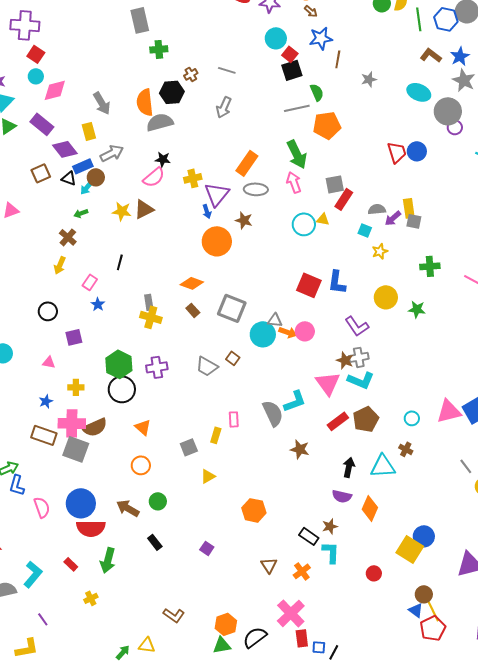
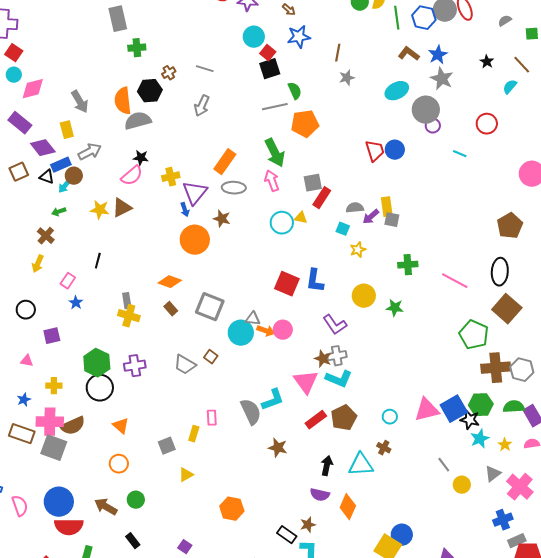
brown line: (338, 59) -> (338, 53), moved
cyan ellipse: (419, 92) -> (397, 91), turned -50

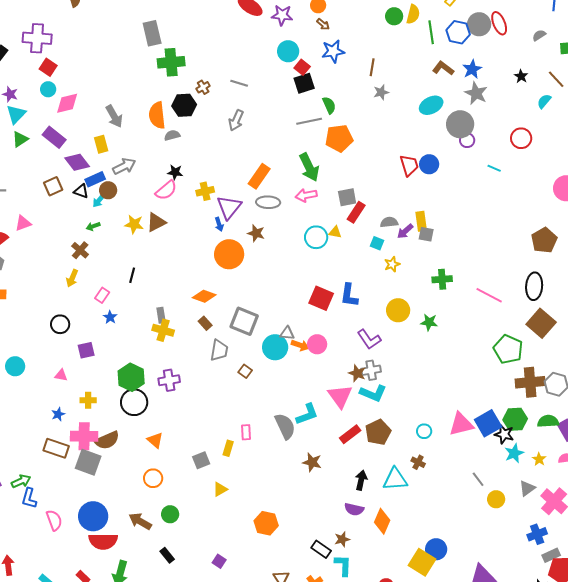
green cross: (137, 48) -> (171, 62), size x1.5
gray semicircle: (138, 121) -> (172, 135), size x0.6
pink arrow: (272, 181) -> (306, 195), turned -80
gray trapezoid: (185, 365) -> (219, 350), moved, turned -110

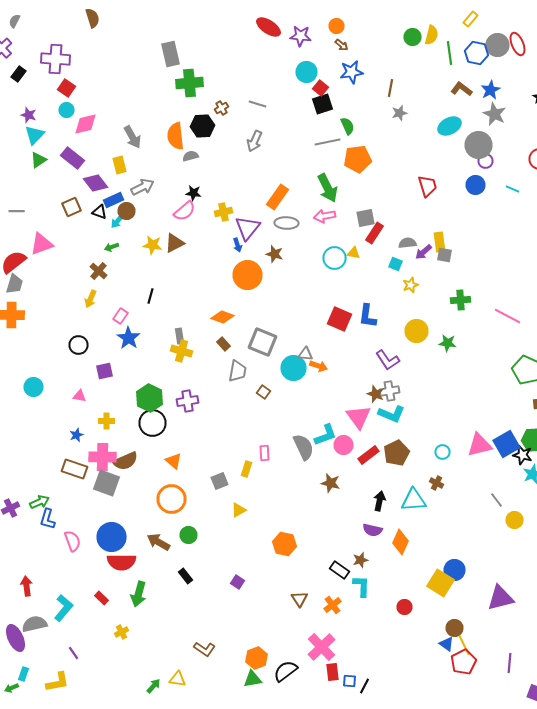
blue circle: (429, 164) -> (476, 185), moved
pink triangle: (23, 223) -> (42, 244), size x1.4
blue star: (110, 317) -> (128, 338), size x1.6
pink circle: (317, 344) -> (344, 445), moved
orange circle: (153, 478) -> (172, 499), size x1.5

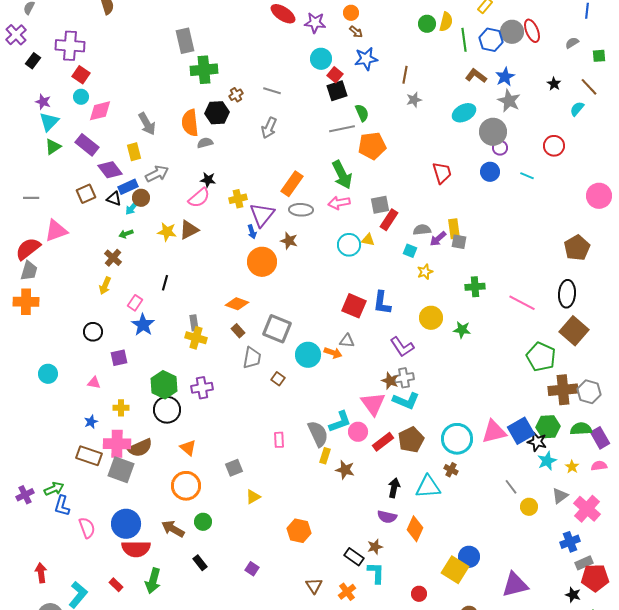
gray triangle: (306, 354) -> (347, 341), moved
cyan circle: (442, 452) -> (457, 439), size x2.0
yellow rectangle: (246, 469) -> (325, 456), moved

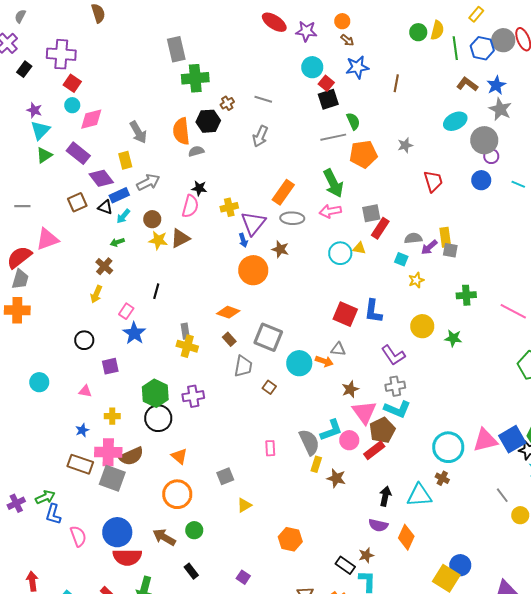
gray star: (414, 100) -> (405, 145), moved
brown circle: (141, 198) -> (152, 219), moved
pink semicircle: (199, 198) -> (190, 206), turned -35
brown star: (390, 381) -> (350, 389), moved, turned 30
brown pentagon: (411, 440) -> (382, 430), moved

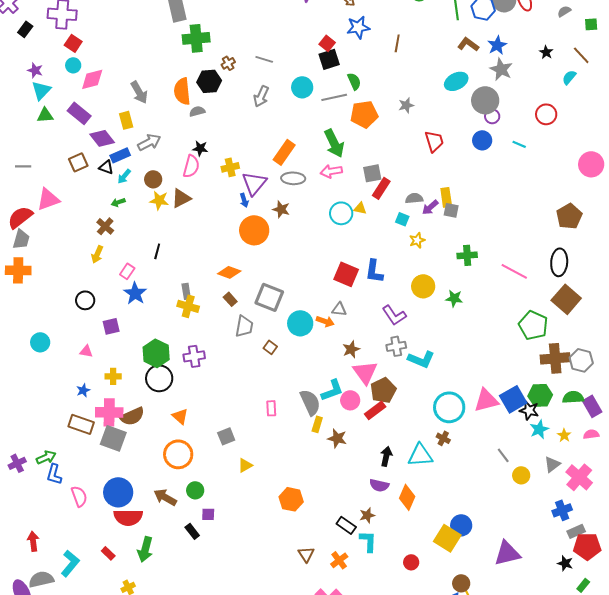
cyan circle: (312, 67) -> (302, 87), moved
green triangle: (44, 155) -> (45, 115), turned 30
cyan L-shape: (397, 409) -> (421, 359), moved
purple square: (243, 577) -> (208, 514), moved, turned -32

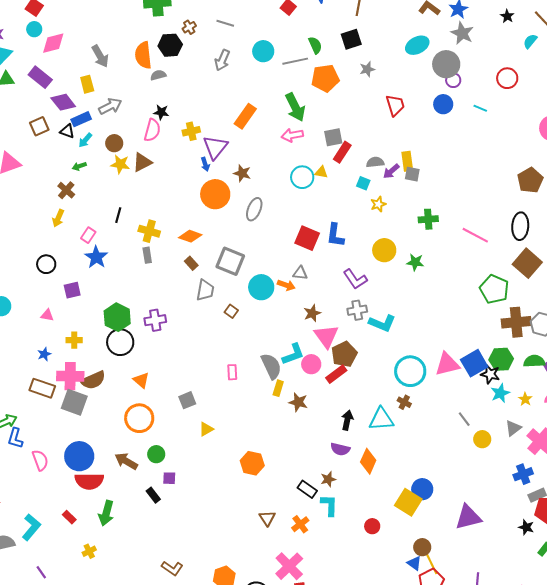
black square: (329, 59) -> (351, 39), moved
gray ellipse: (293, 178) -> (254, 209), moved, turned -70
yellow cross: (188, 306) -> (149, 231), moved

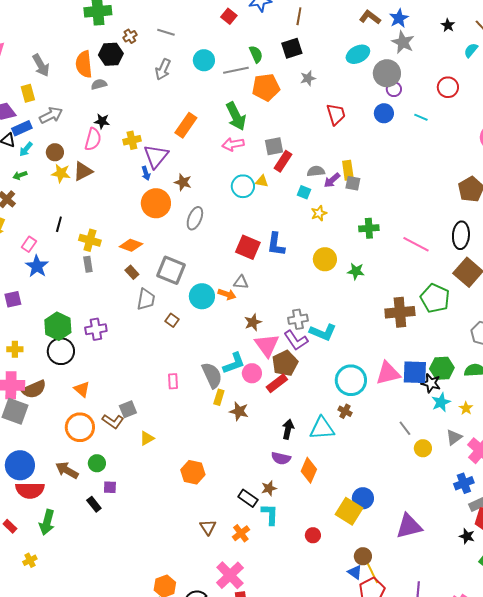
purple L-shape: (355, 279) -> (296, 340), moved
brown cross: (516, 322) -> (400, 312), moved
blue square: (474, 363) -> (415, 372), turned 32
brown L-shape: (172, 568) -> (113, 421), moved

